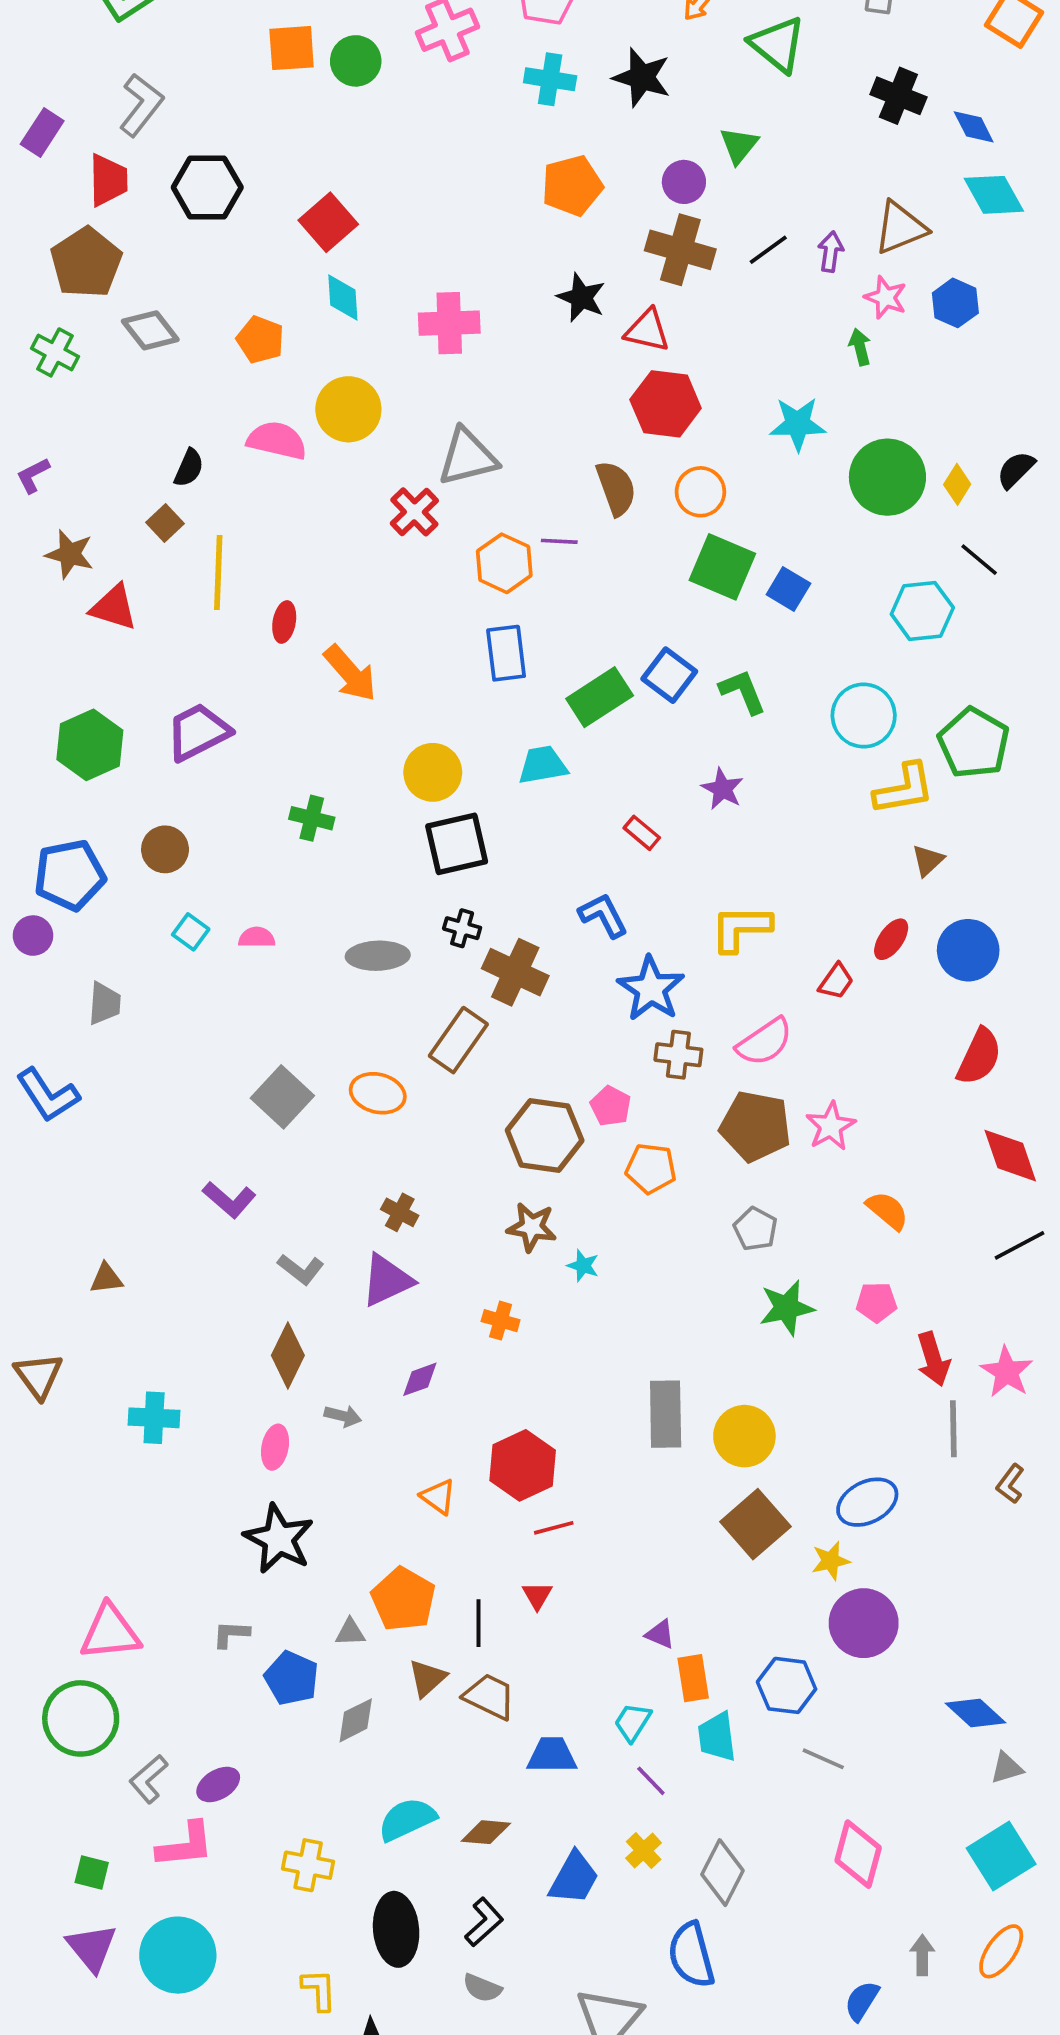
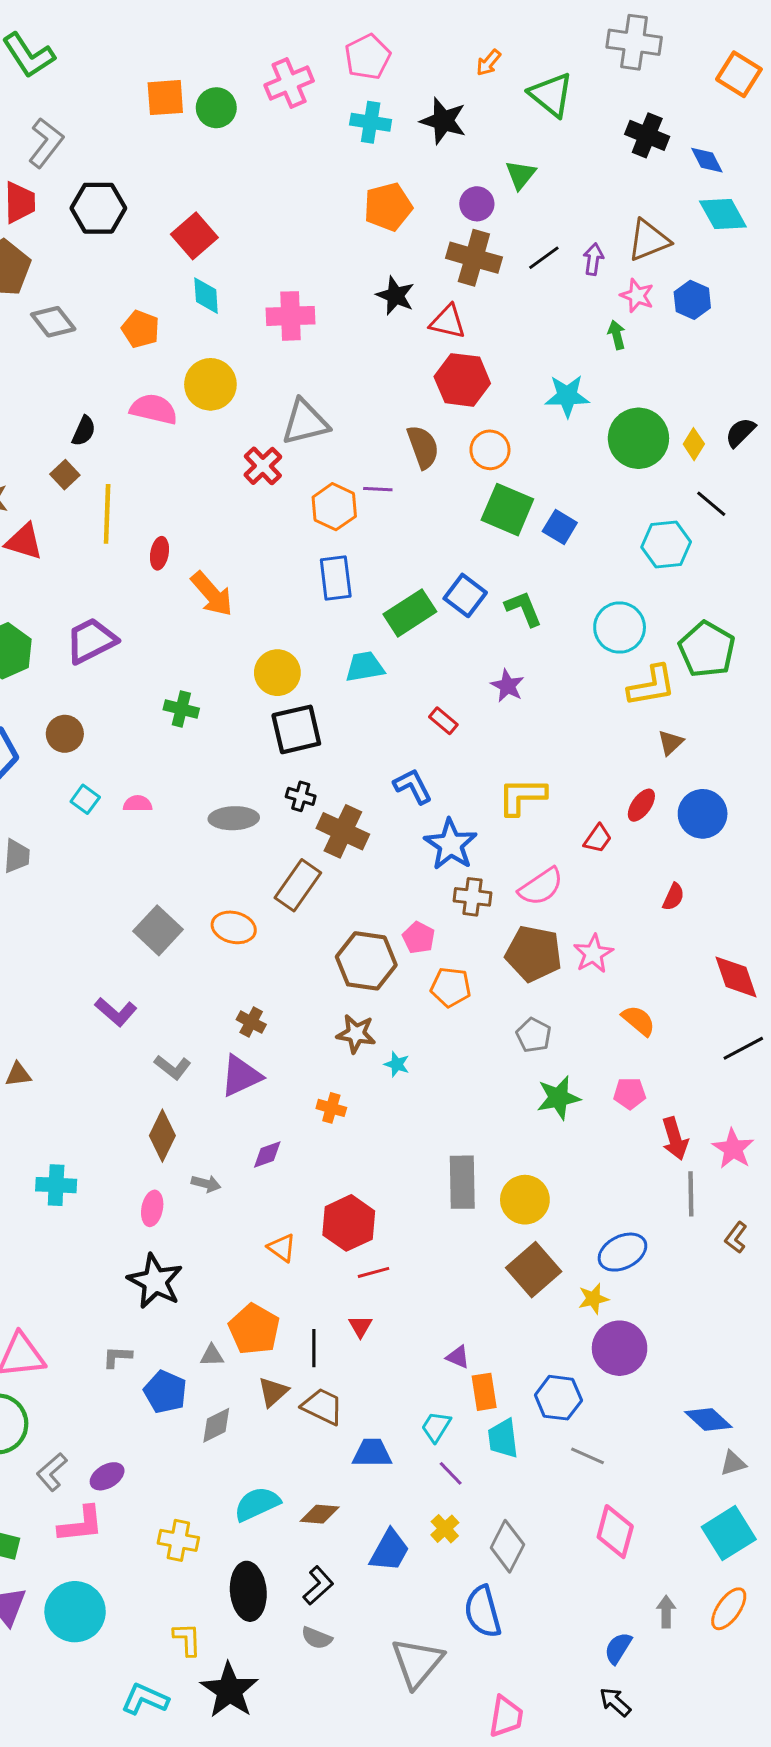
red semicircle: (979, 1057) -> (673, 897), moved, size x0.6

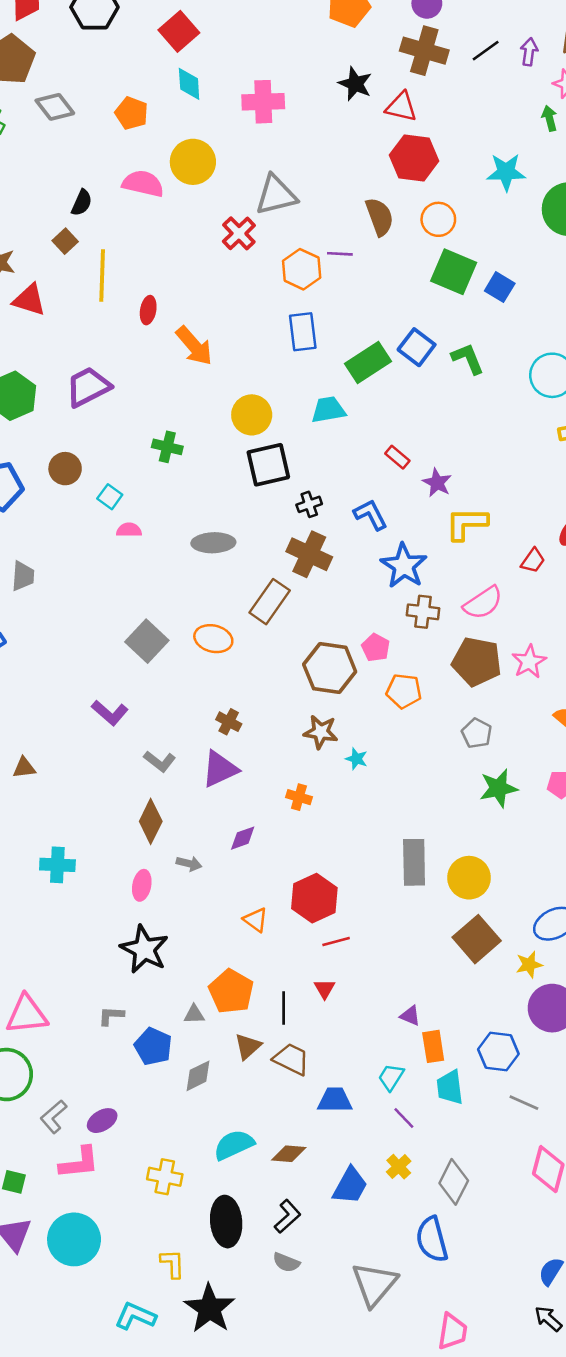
purple star: (507, 686) -> (437, 483), moved
black cross: (301, 796) -> (309, 504), moved, turned -35
cyan square: (85, 799) -> (110, 497), moved

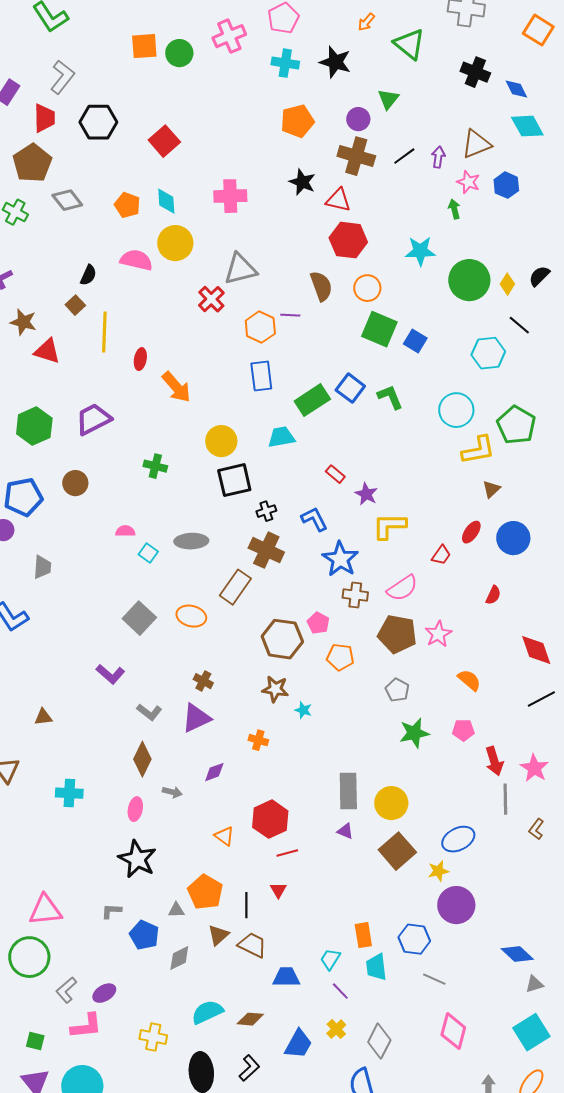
cyan diamond: (189, 84) -> (166, 201), moved
cyan square: (110, 497) -> (148, 553), moved
purple triangle: (410, 1016) -> (345, 831), moved

